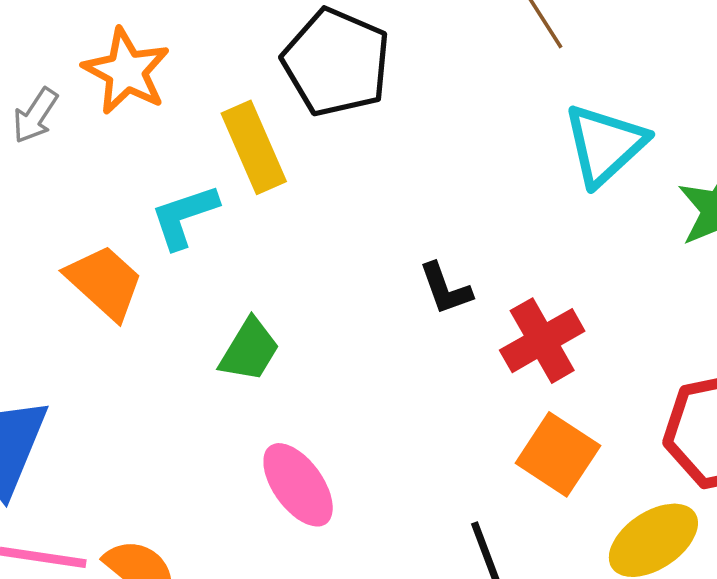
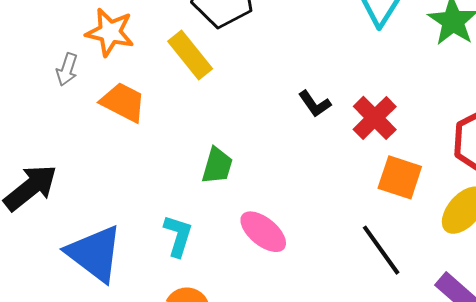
cyan L-shape: (184, 216) -> (178, 236), moved, turned 141
orange trapezoid: (105, 282) -> (123, 102), moved

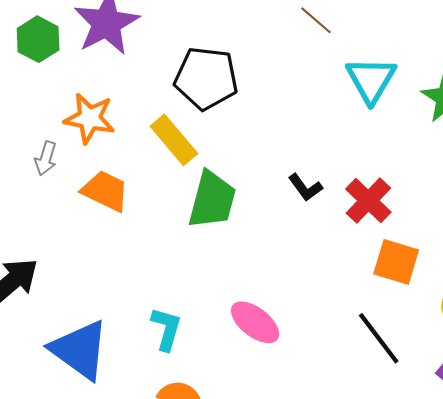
green trapezoid: (217, 166) -> (212, 200), moved, size x1.5

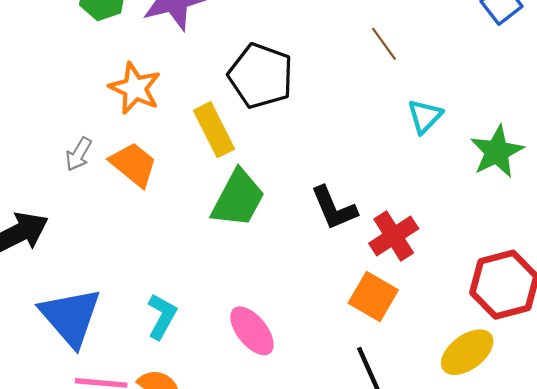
cyan triangle: (371, 80) -> (425, 116), size x0.7
gray arrow: (46, 158) -> (79, 154), moved
black L-shape: (305, 187) -> (334, 208), size x1.4
orange square: (396, 262) -> (373, 297), moved

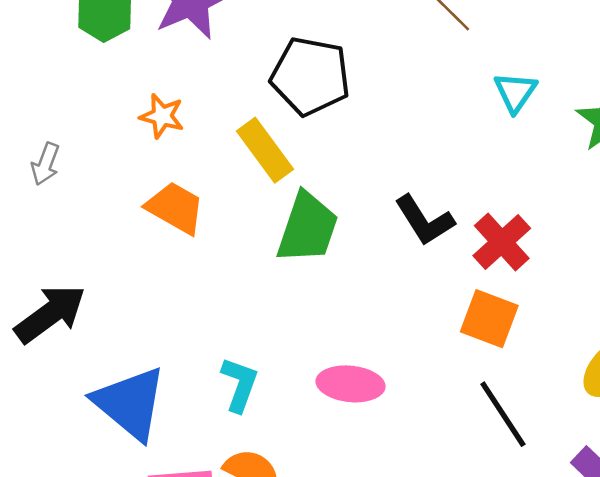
orange star: (135, 88) -> (162, 116), size x0.7
gray arrow: (79, 154) -> (45, 164), moved
pink ellipse: (252, 331) -> (351, 384), turned -36

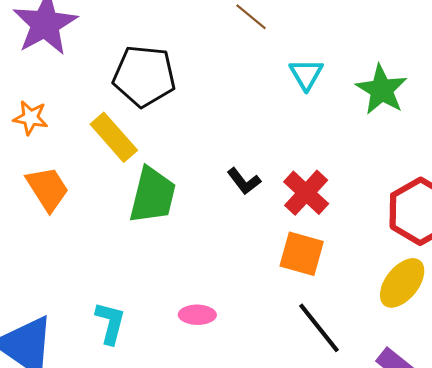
orange trapezoid: (175, 208) -> (48, 189), turned 33
black L-shape: (424, 220) -> (244, 181), size x0.7
pink ellipse: (351, 384) -> (197, 315), size x0.7

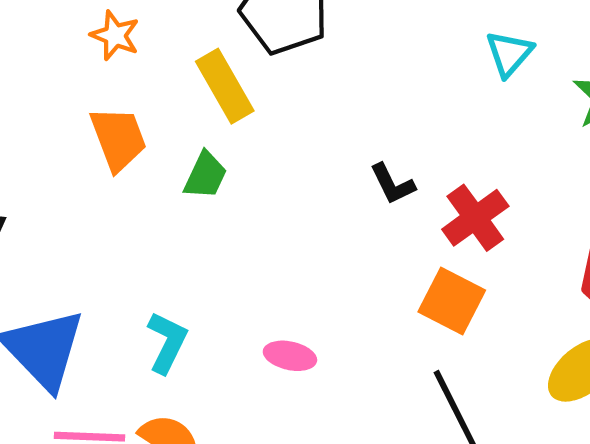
green trapezoid: (153, 195) -> (205, 175), moved, size x0.6

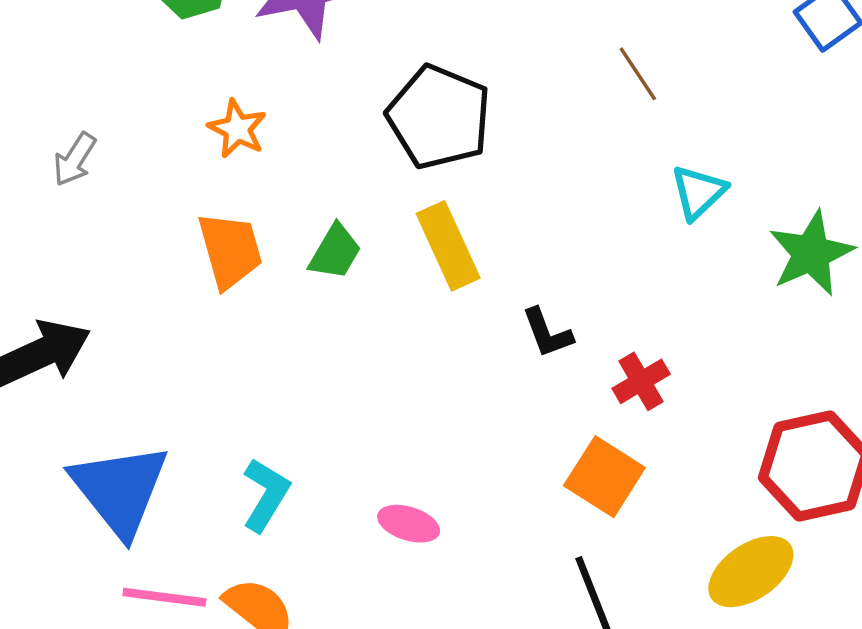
yellow rectangle: (225, 86) -> (448, 246), moved
green trapezoid: (205, 175) -> (335, 252), moved
red cross: (475, 218) -> (641, 381), size x0.7

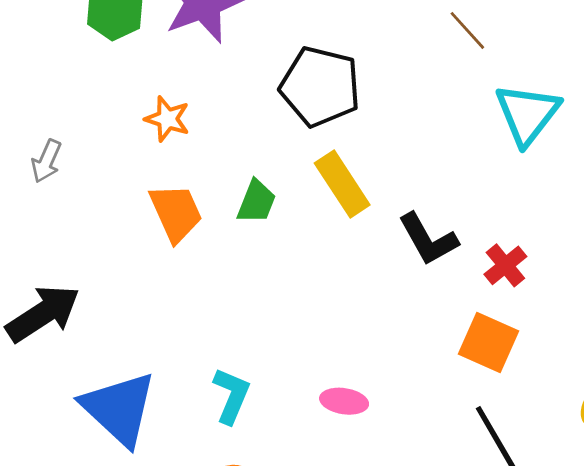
cyan triangle: (698, 192) -> (527, 114), size x1.5
black L-shape: (547, 333) -> (428, 239), size x1.4

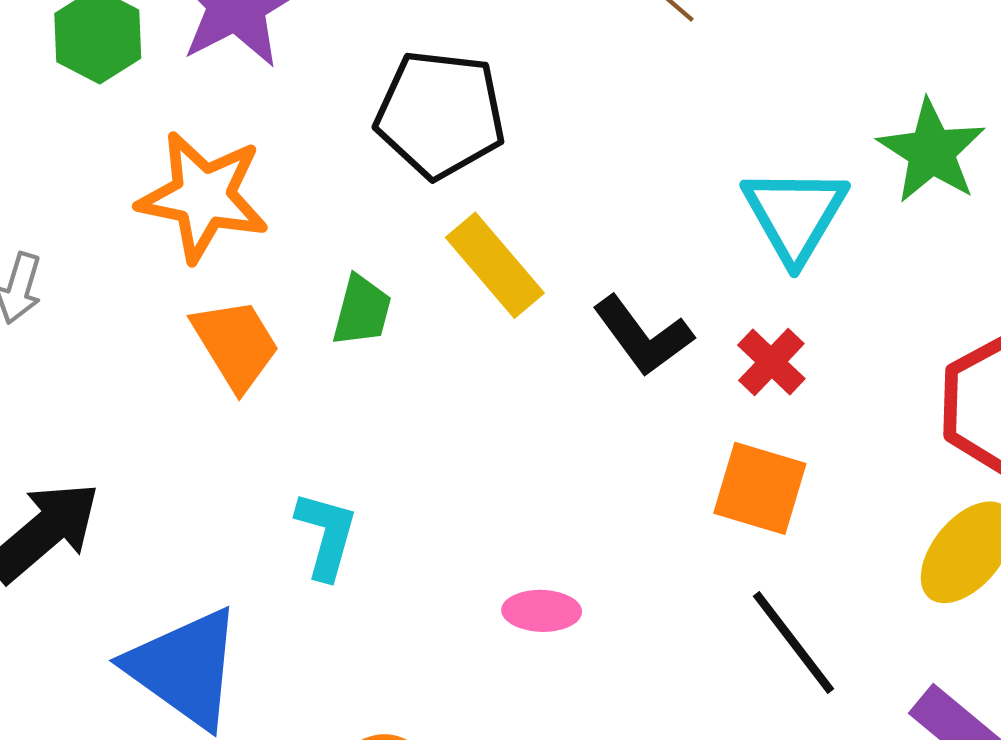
cyan triangle: (527, 114) -> (795, 215), moved
orange star: (167, 119) -> (203, 197), size x1.8
cyan L-shape: (231, 396) -> (326, 535), moved

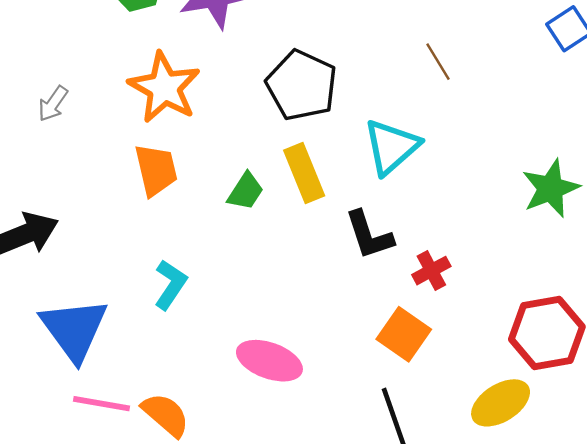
cyan triangle: (795, 215) -> (391, 147), moved
green trapezoid: (362, 311) -> (246, 191), moved
pink ellipse: (542, 611) -> (269, 361), size x1.6

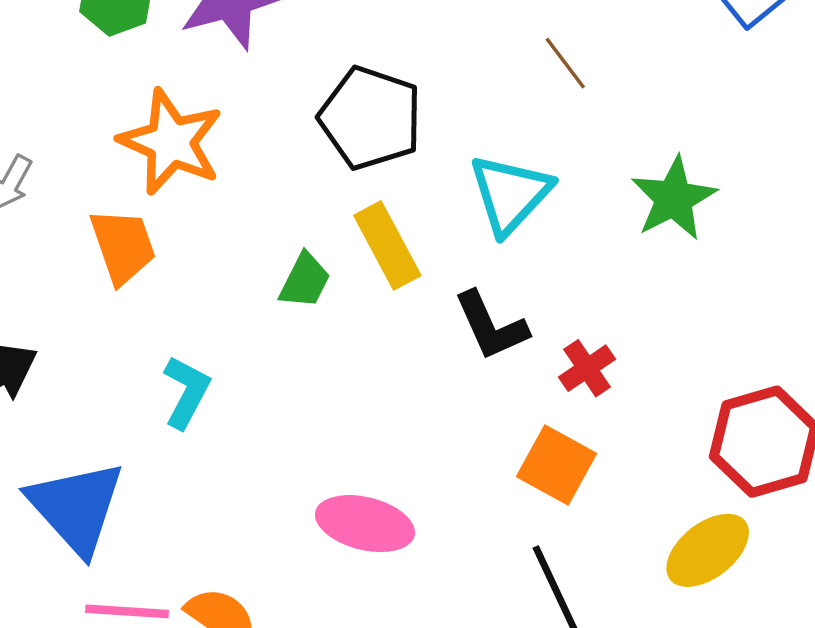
orange trapezoid: (156, 170) -> (123, 246), moved
green star: (551, 188) -> (674, 198), moved
cyan L-shape: (170, 285) -> (186, 392), moved

